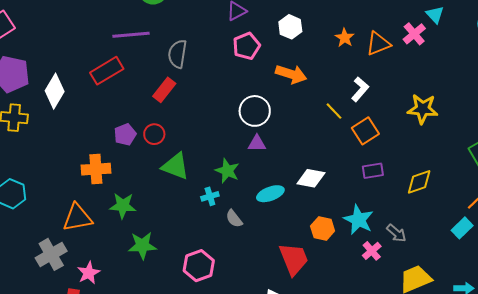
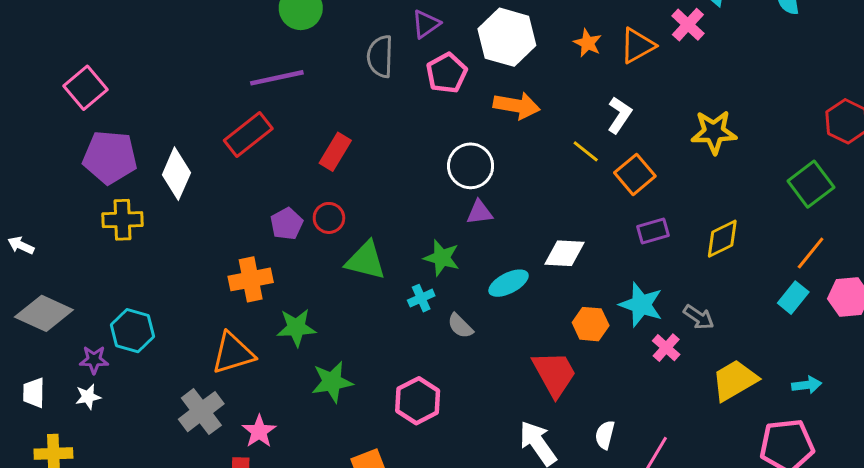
white hexagon: (290, 27) -> (507, 37), size x1.6
gray semicircle: (177, 54) -> (380, 56), moved

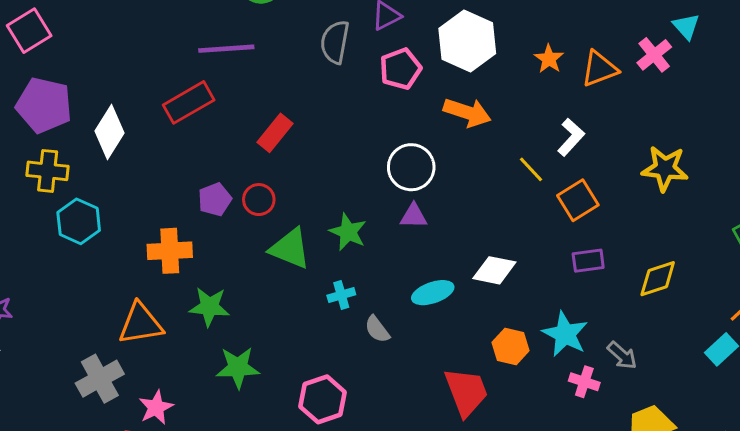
green star: (442, 258) -> (348, 232), moved
cyan hexagon: (132, 331) -> (79, 221), moved
pink cross: (666, 348) -> (584, 382), turned -32

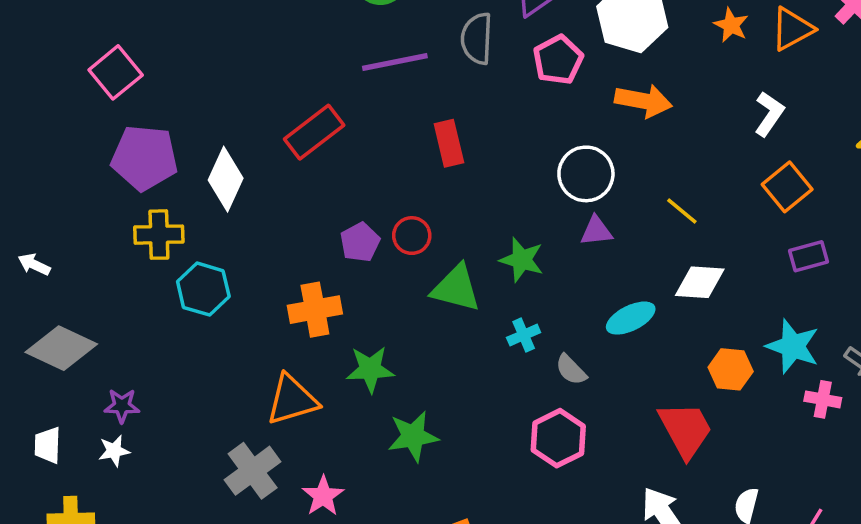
purple line: (226, 49) -> (395, 62), moved
red rectangle: (275, 133) -> (449, 143), moved, turned -45
yellow line: (531, 169) -> (682, 211), moved
pink hexagon: (323, 399) -> (558, 438), moved

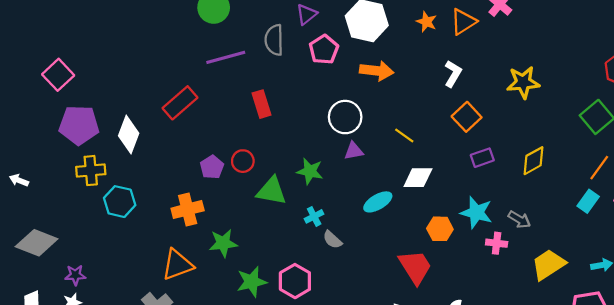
white arrow: (34, 264) -> (19, 180), moved
gray semicircle: (571, 370) -> (332, 240), moved
pink hexagon: (558, 438) -> (295, 281), moved

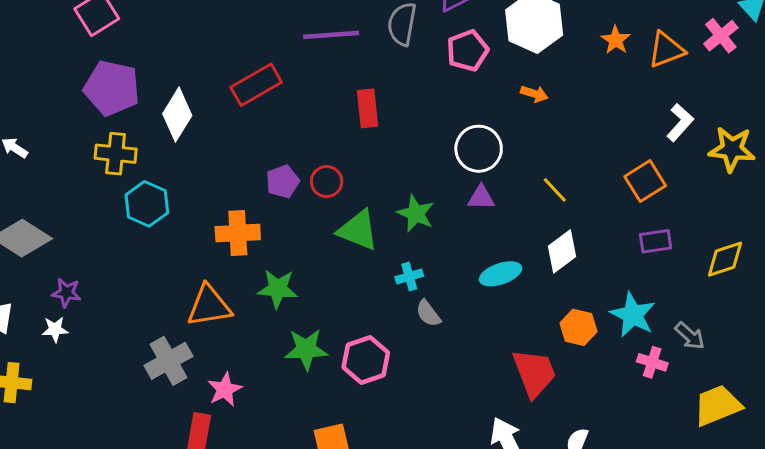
orange arrow: (377, 71) -> (534, 94), size x0.6
white L-shape: (453, 74) -> (680, 123), moved
white diamond: (418, 178) -> (562, 251), turned -48

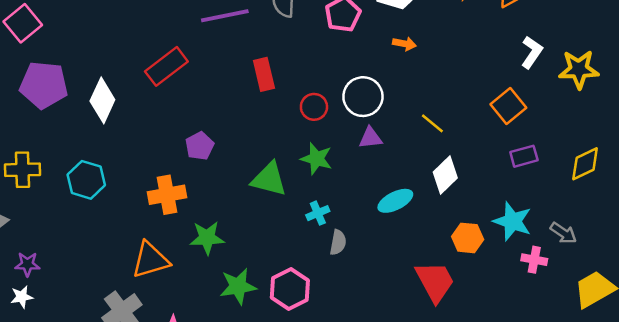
yellow cross: (116, 154) -> (22, 170), moved
red circle: (327, 182) -> (314, 107), moved
gray semicircle: (428, 313) -> (338, 242), turned -125

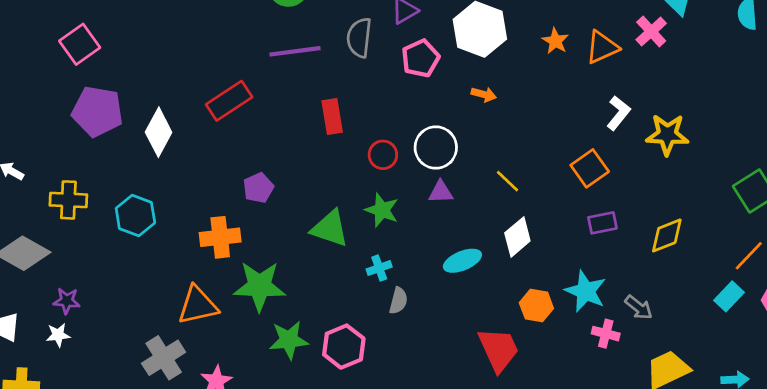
green star: (207, 238) -> (259, 286), size x1.4

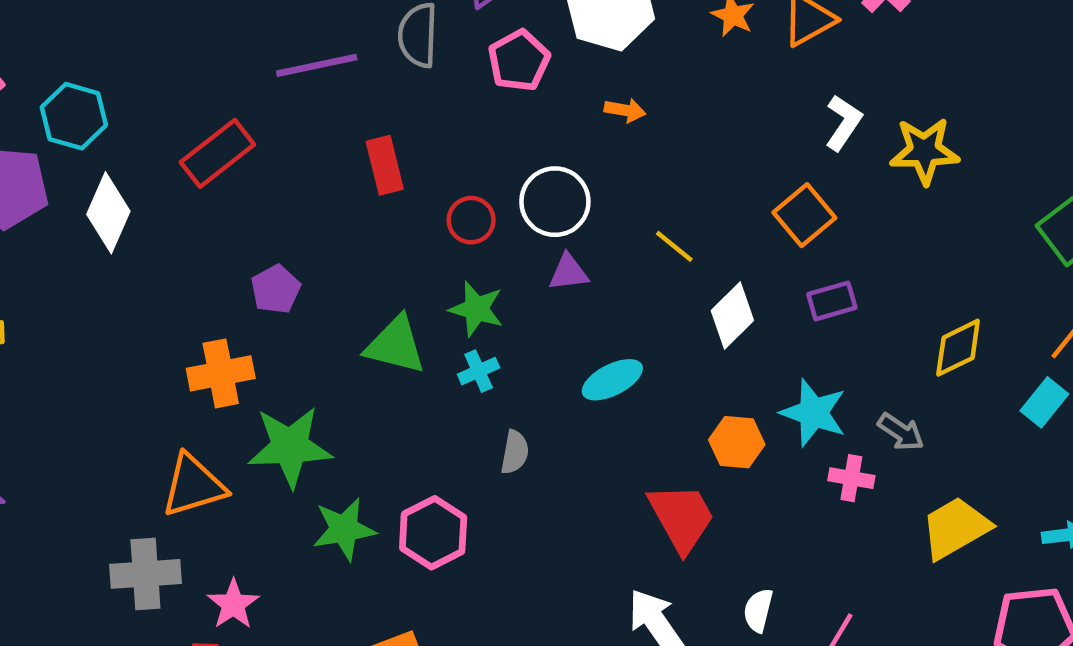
cyan hexagon: (135, 215) -> (74, 116), moved
yellow diamond: (667, 235) -> (958, 348), moved
white diamond: (517, 237) -> (732, 316), moved
cyan cross: (379, 268) -> (479, 371), moved
gray cross: (164, 358) -> (145, 574), turned 33

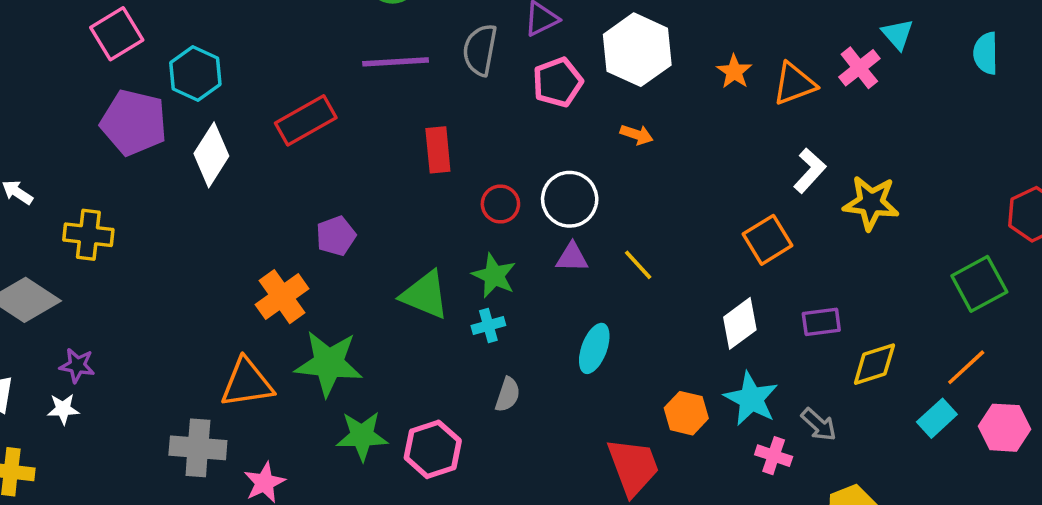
yellow line: (674, 246) -> (638, 265), moved
purple rectangle: (832, 301) -> (821, 322), moved
white diamond: (732, 316) -> (740, 323), moved
orange cross: (221, 373) -> (282, 297), turned -33
cyan ellipse: (612, 380) -> (594, 348), turned -51

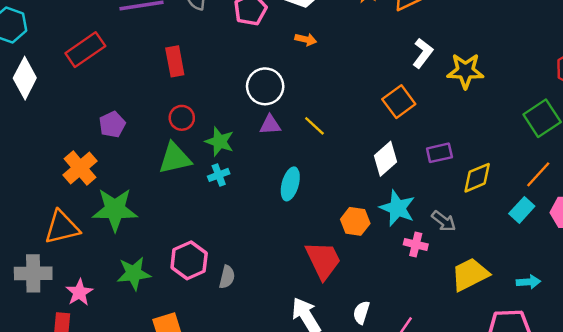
red circle: (500, 204) -> (182, 118), moved
green triangle: (425, 295) -> (175, 158), turned -30
gray semicircle: (508, 395) -> (227, 277), moved
green star: (362, 436) -> (134, 273), moved

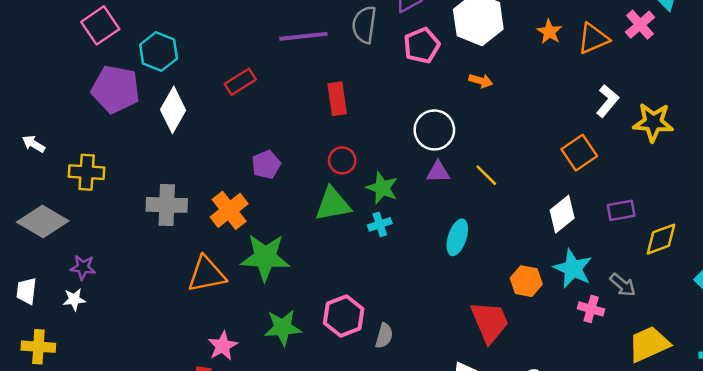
red rectangle: (85, 50) -> (240, 82), size x0.7
gray cross: (33, 273) -> (167, 205), moved

